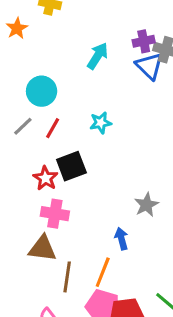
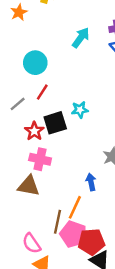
cyan star: (101, 123) -> (80, 110), moved
gray line: (23, 126) -> (18, 104), moved
brown line: (67, 277) -> (57, 222), moved

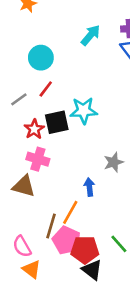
cyan star: (80, 110) -> (84, 111), size x1.5

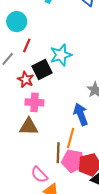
blue arrow: (89, 187) -> (81, 114), size x1.5

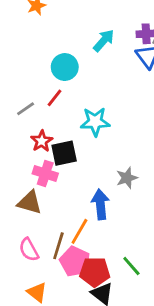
cyan circle: (17, 22) -> (65, 67), moved
black square: (42, 69) -> (64, 153), moved
pink semicircle: (39, 175) -> (29, 250), moved

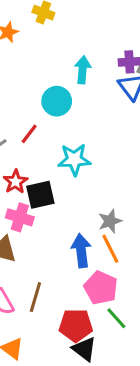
cyan arrow: (104, 41) -> (83, 70), turned -35
cyan circle: (65, 67) -> (57, 101), moved
orange line: (79, 231) -> (110, 249), moved, turned -56
pink pentagon: (75, 261) -> (101, 288), moved

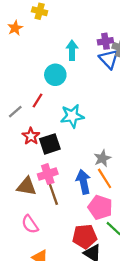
pink cross: (20, 217) -> (48, 174), moved, turned -30
brown line: (35, 297) -> (53, 194), moved, turned -30

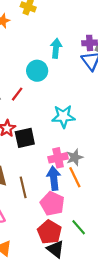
cyan star: (72, 116) -> (63, 116), moved
pink cross: (48, 174) -> (58, 158), moved
pink pentagon: (100, 207) -> (52, 204), moved
red pentagon: (85, 236) -> (49, 232), turned 30

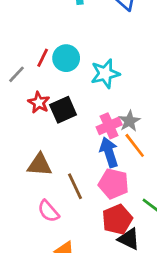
cyan circle: (37, 71) -> (66, 58), moved
brown line: (23, 187) -> (75, 186), moved
red pentagon: (49, 232) -> (117, 219), turned 30

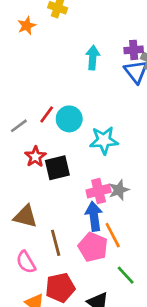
orange line: (135, 145) -> (113, 235), moved
red pentagon: (117, 219) -> (60, 288), moved

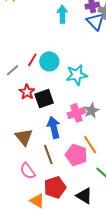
brown triangle: (25, 216) -> (24, 137), turned 42
blue arrow: (94, 216) -> (54, 127), moved

